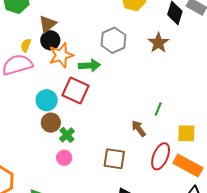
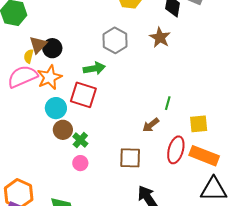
brown triangle: (48, 24) -> (38, 45), moved
orange star: (61, 55) -> (50, 77), moved
brown arrow: (139, 129) -> (151, 125), turned -84

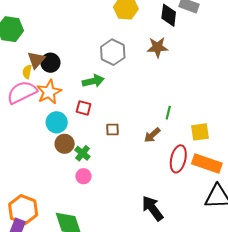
brown star: (160, 37) -> (157, 47), turned -30
red square: (83, 95) -> (84, 108), size x0.6
brown square: (130, 158) -> (112, 130), moved, size x0.6

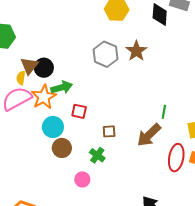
brown star: (157, 47) -> (136, 51), moved, turned -30
green arrow: (93, 81) -> (62, 87), moved
brown arrow: (152, 135) -> (149, 135), size x1.5
green cross: (82, 153) -> (97, 155), moved

